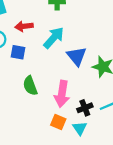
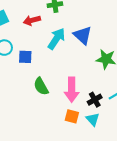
red arrow: (24, 26) -> (32, 20), moved
blue triangle: (77, 56) -> (83, 35), moved

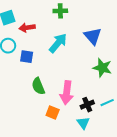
red arrow: (32, 20) -> (27, 28), moved
blue triangle: (83, 35) -> (93, 36), moved
orange square: (72, 116) -> (53, 112), moved

